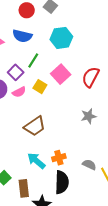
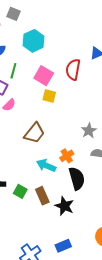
yellow square: (40, 87) -> (49, 96), moved
gray star: (89, 116) -> (89, 131), moved

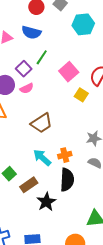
cyan hexagon: (34, 41) -> (83, 24), moved
yellow square: (49, 96) -> (81, 95), moved
brown rectangle: (42, 196) -> (29, 185), turned 60

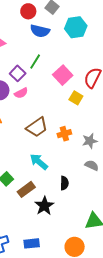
blue semicircle: (31, 32) -> (40, 31), moved
orange cross: (65, 155) -> (64, 134), moved
black semicircle: (67, 180) -> (64, 183), size x0.6

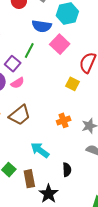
blue semicircle: (40, 31) -> (42, 26), moved
pink square: (63, 75) -> (60, 44), moved
brown trapezoid: (37, 127) -> (20, 115), moved
brown rectangle: (26, 189) -> (29, 179), turned -60

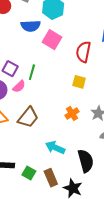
green line: (29, 50) -> (32, 72), moved
yellow square: (73, 84) -> (79, 82), moved
black semicircle: (67, 170) -> (86, 161), size x1.6

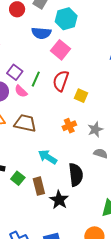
red semicircle: (83, 52) -> (61, 81), moved
pink semicircle: (19, 86) -> (21, 91), turned 80
brown trapezoid: (28, 117) -> (25, 123), turned -125

